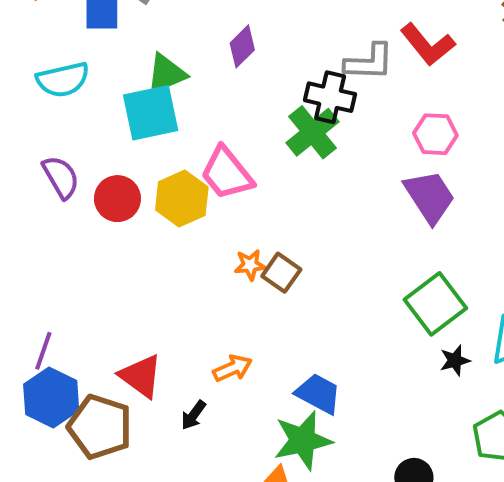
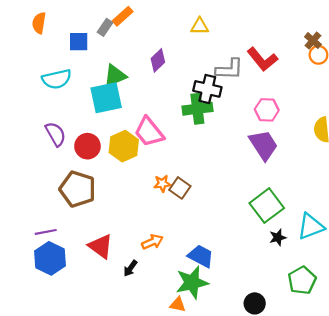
green cross: (313, 132) -> (197, 109), turned 32
purple line: (43, 351) -> (46, 232), turned 60
brown pentagon: (100, 427) -> (78, 189), moved

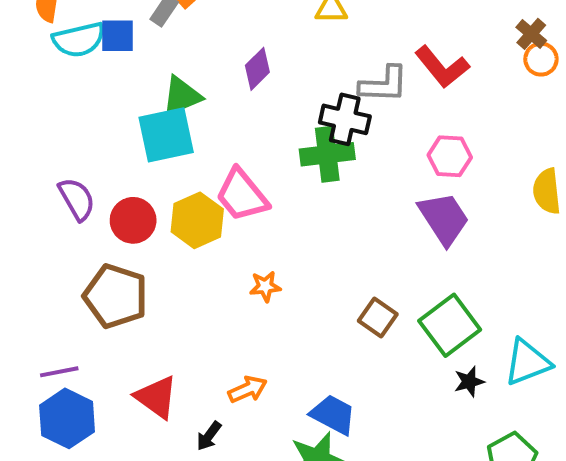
cyan semicircle: (57, 79) -> (79, 40), moved
brown square: (180, 188) -> (378, 317), moved

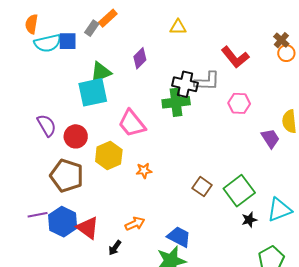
gray L-shape: (384, 84) -> (207, 81), moved
purple trapezoid: (444, 218) -> (270, 138), moved, size x0.7
yellow hexagon: (197, 220) -> (109, 156), moved
blue hexagon: (67, 418) -> (63, 222), moved

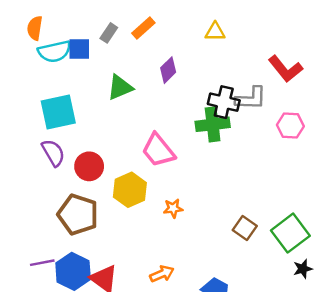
orange rectangle: (108, 18) -> (143, 28), moved
cyan square: (93, 92) -> (58, 112), moved

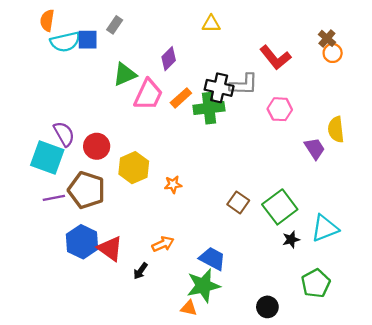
orange rectangle: (143, 28) -> (181, 98), moved
cyan square: (58, 112) -> (47, 157), moved, turned 32
pink trapezoid: (158, 150) -> (148, 95), moved, turned -116
purple line: (42, 263) -> (54, 198), moved

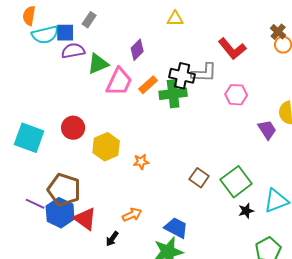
purple semicircle: (64, 134) -> (73, 51), moved, turned -70
brown pentagon: (87, 190) -> (64, 190), moved
purple line: (54, 198) -> (35, 204), moved, turned 36

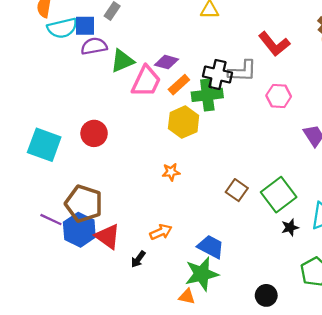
purple diamond: (137, 50) -> (167, 62), moved, turned 60
yellow hexagon: (106, 147) -> (184, 122), moved

